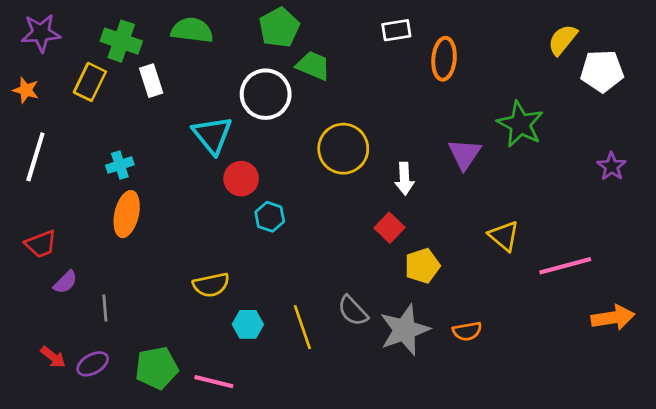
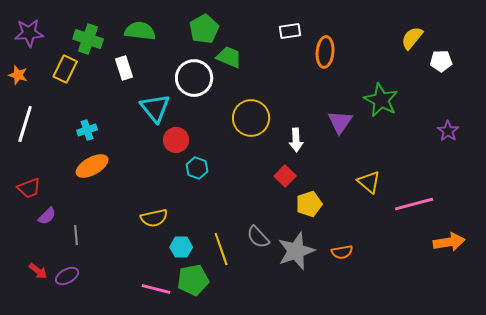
white pentagon: (602, 71) -> (441, 61), size x0.7
white rectangle: (151, 81) -> (124, 68), moved
orange ellipse: (127, 214) -> (92, 166), turned 48
green pentagon: (157, 368) -> (193, 280), moved

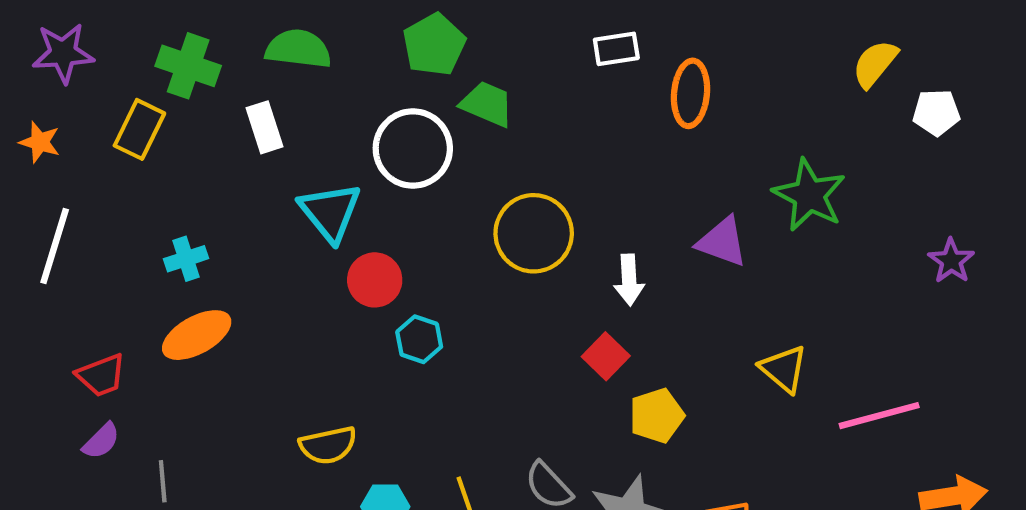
purple triangle: (340, 122) -> (722, 242), turned -44
red trapezoid: (29, 188) -> (101, 375), moved

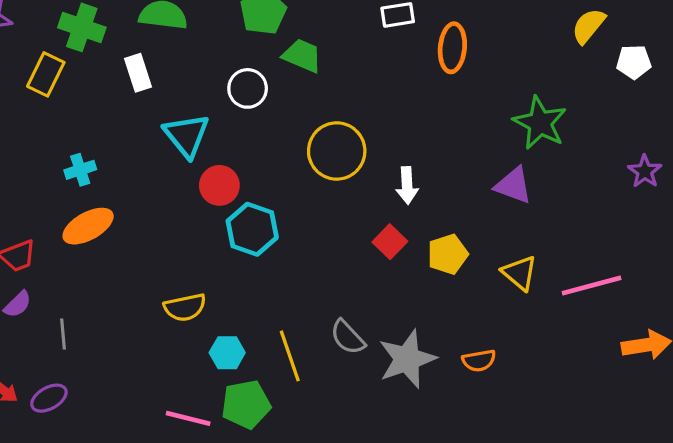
white circle: (413, 148) -> (248, 88), size x0.7
purple triangle: (722, 242) -> (513, 185), moved
cyan hexagon: (419, 339) -> (252, 229), size x1.5
yellow triangle: (784, 369) -> (520, 273), moved
yellow pentagon: (657, 416) -> (448, 254), moved

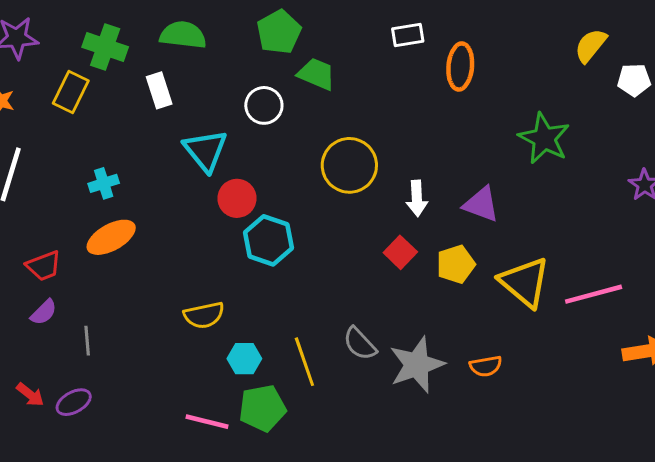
purple triangle: (513, 185) -> (481, 204), moved
yellow triangle: (520, 273) -> (525, 282), size x1.5

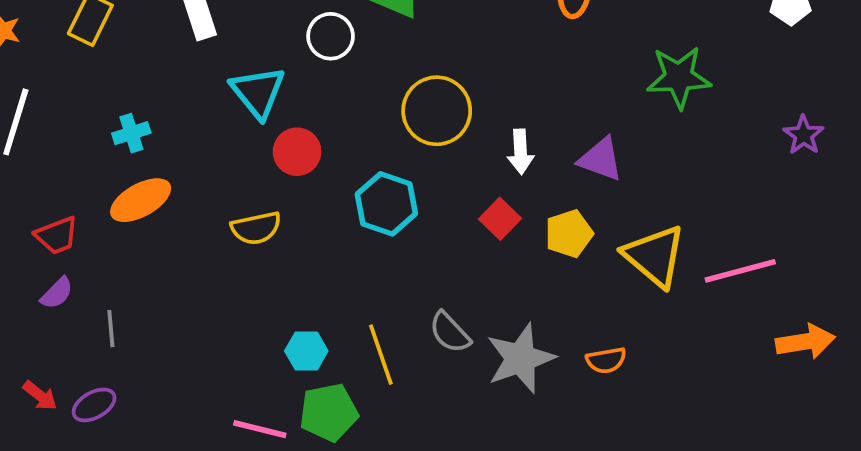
green star: (544, 138) -> (679, 77), turned -30
cyan hexagon: (268, 240) -> (386, 204), moved
yellow semicircle: (204, 315) -> (256, 228), moved

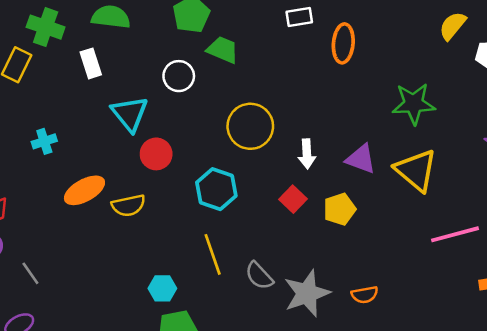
orange ellipse: (141, 200) -> (84, 190), moved
yellow triangle: (655, 256) -> (416, 170), moved
gray line: (111, 329) -> (30, 273), turned -30
yellow line: (381, 355) -> (213, 254), moved

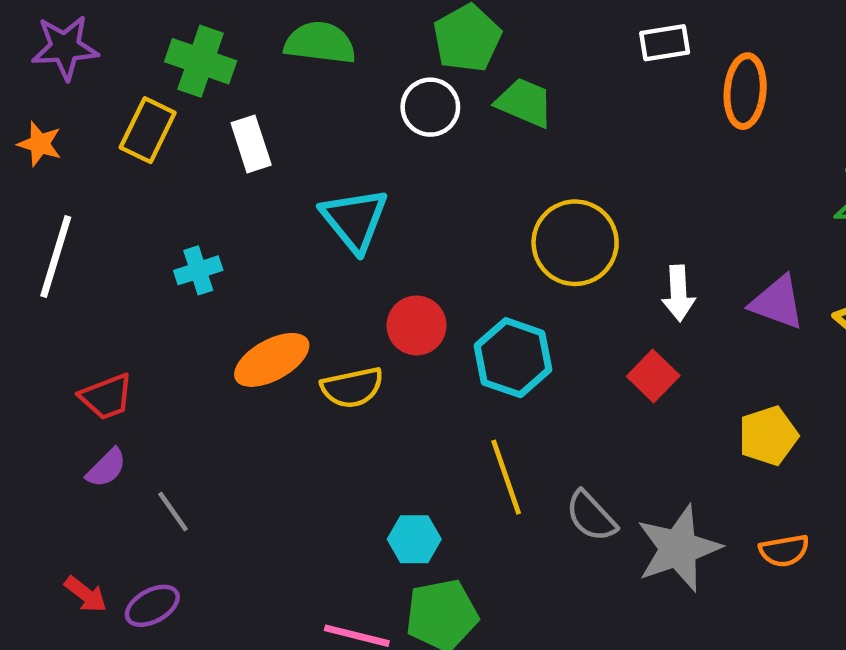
white rectangle: (91, 63) -> (251, 144), moved
white circle: (179, 76) -> (430, 107), moved
red circle: (156, 154) -> (417, 325), moved
yellow pentagon: (339, 209) -> (768, 436), moved

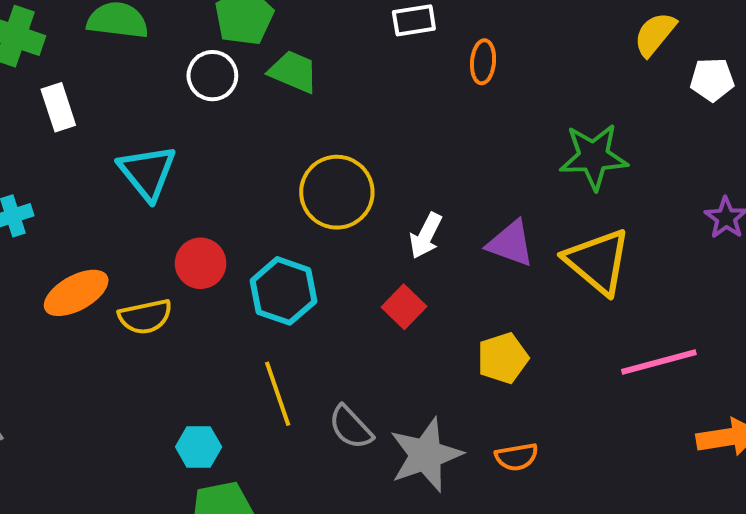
orange ellipse: (745, 91) -> (483, 62), size x0.7
white arrow: (678, 293) -> (426, 236), turned 30

